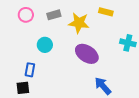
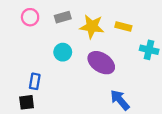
yellow rectangle: (106, 12) -> (123, 26), moved
cyan circle: (45, 45) -> (63, 52), moved

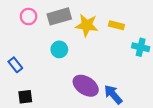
gray rectangle: (63, 17) -> (59, 16), size x1.5
purple ellipse: (101, 63) -> (86, 86), moved
blue rectangle: (35, 81) -> (15, 65), moved, turned -48

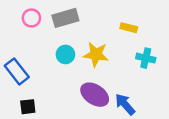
yellow star: (87, 25) -> (96, 54), moved
cyan cross: (141, 47) -> (146, 58), moved
blue rectangle: (15, 65) -> (17, 71), size x1.5

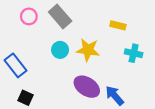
gray rectangle: (65, 18) -> (60, 16), turned 65
black square: (28, 107) -> (26, 98), turned 32

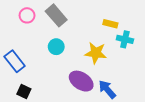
yellow star: (88, 50) -> (96, 53), moved
cyan cross: (134, 53) -> (125, 39), moved

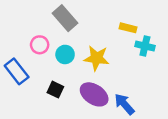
pink circle: (27, 15) -> (40, 45), moved
yellow star: (96, 53) -> (97, 58), moved
black square: (24, 91) -> (55, 90), moved

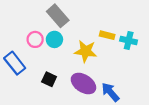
yellow rectangle: (128, 28) -> (107, 35), moved
cyan circle: (65, 54) -> (54, 39), moved

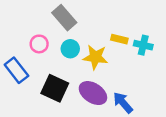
cyan circle: (54, 39) -> (70, 49), moved
black square: (49, 79) -> (55, 88), size x1.6

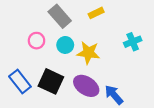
yellow rectangle: (119, 39) -> (96, 13), moved, turned -40
cyan cross: (143, 45) -> (133, 42), turned -35
blue rectangle: (16, 70) -> (20, 81), moved

